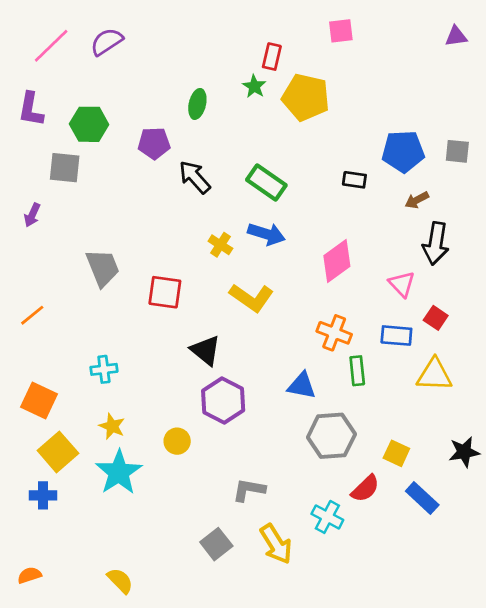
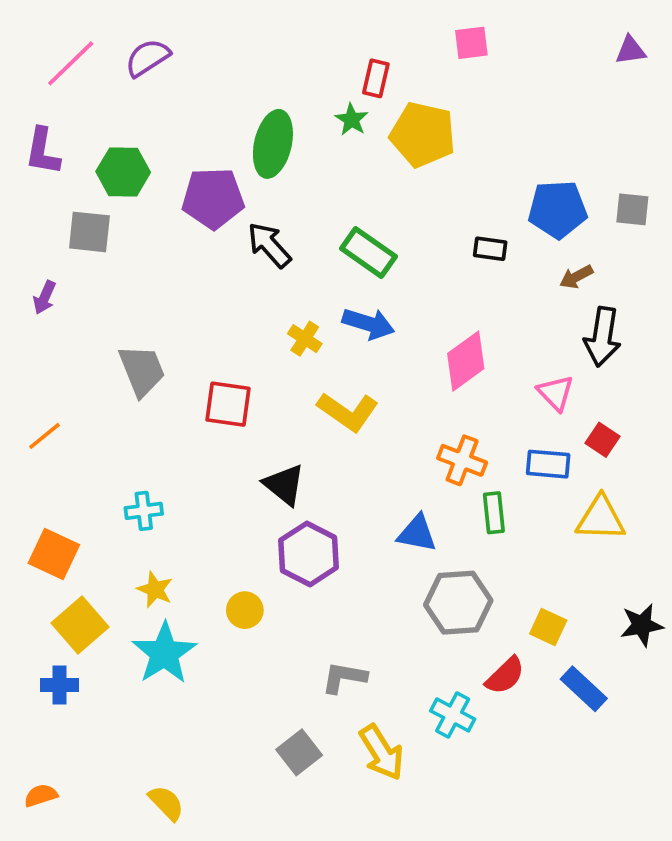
green ellipse: (197, 104) -> (273, 144), size x1.6
purple pentagon: (154, 143) -> (213, 198), size x1.4

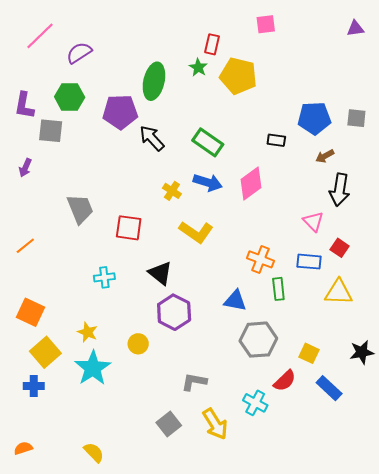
purple semicircle: (147, 58) -> (79, 53), moved
purple L-shape: (43, 151) -> (24, 105), moved
pink diamond: (466, 361) -> (251, 184), moved
cyan cross: (144, 511) -> (104, 277), moved

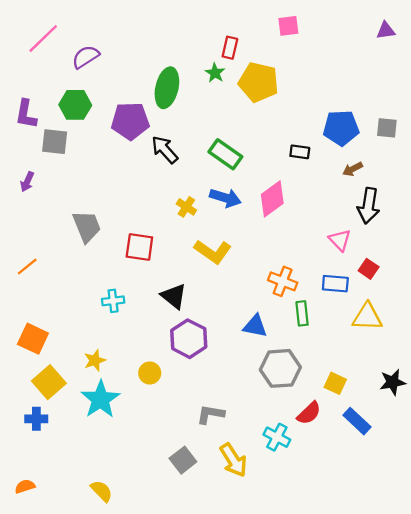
yellow star: (88, 332) -> (95, 360), turned 30

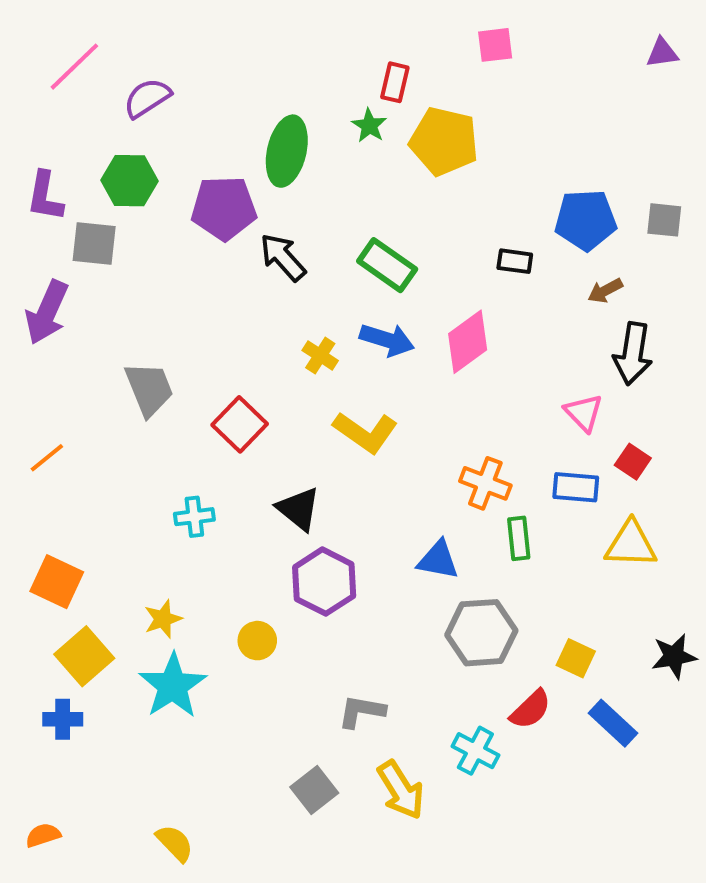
purple arrow: (27, 182) -> (47, 312), size x1.8
red square: (139, 247) -> (240, 424), turned 36

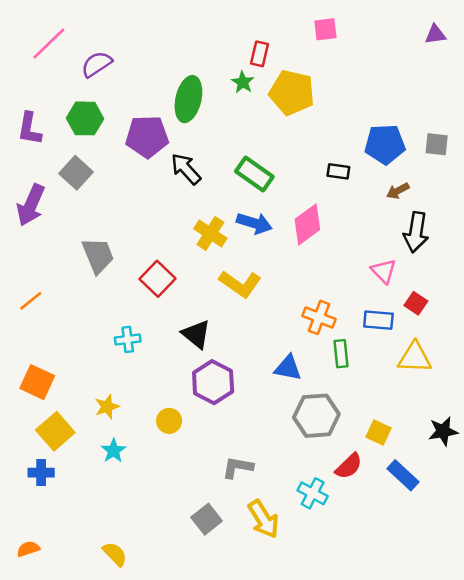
gray square: (94, 243) -> (76, 173), moved, turned 36
yellow cross: (320, 356) -> (210, 233), size x1.4
cyan star: (173, 686) -> (113, 451), size x0.6

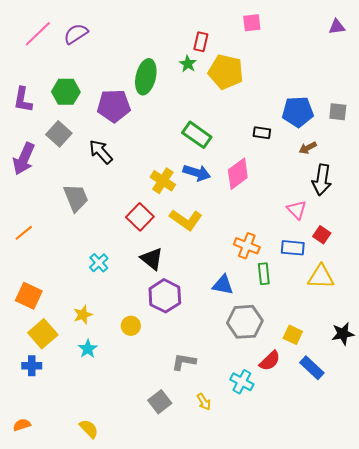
purple semicircle: (97, 64) -> (76, 34), moved
black arrow: (186, 169) -> (101, 152), moved
red square: (157, 279) -> (140, 217), moved
cyan cross: (128, 339) -> (99, 263), turned -36
yellow arrow: (263, 519) -> (204, 402), size x0.6

